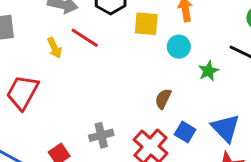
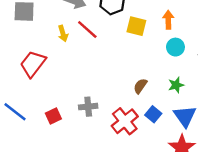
cyan circle: (179, 47) -> (175, 47), moved
green star: (208, 71) -> (176, 85), moved

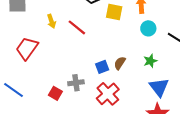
red line: (87, 29) -> (77, 27), moved
blue square: (153, 114) -> (102, 67), moved, turned 32
red square: (53, 116) -> (55, 93), moved, turned -32

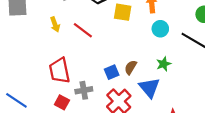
red trapezoid: (27, 48) -> (59, 71), moved, turned -45
blue triangle: (159, 87) -> (149, 88), moved

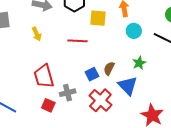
red line: (83, 30) -> (78, 41), moved, turned -30

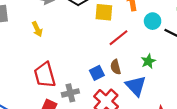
cyan circle: (134, 31) -> (153, 21), moved
red line: (78, 41) -> (118, 38), moved, turned -42
brown semicircle: (109, 68) -> (116, 67), turned -40

